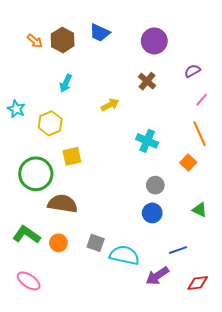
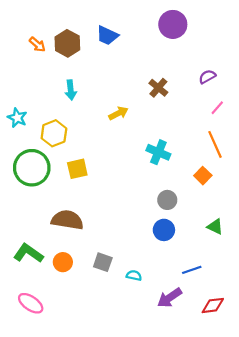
purple circle: (154, 41) -> (173, 24), moved
cyan arrow: (66, 83) -> (71, 90), turned -30
green circle: (36, 174) -> (32, 168), moved
cyan semicircle: (124, 255) -> (134, 275), size x0.5

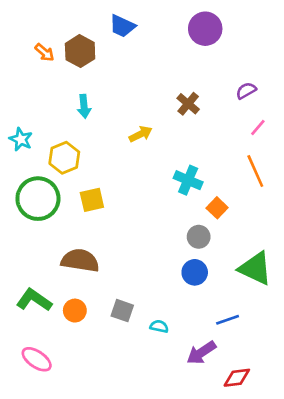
blue trapezoid: (107, 36) -> (122, 26), moved
orange square: (203, 176) -> (217, 208), moved
green triangle: (215, 227) -> (255, 268), size x1.8
red diamond: (213, 305) -> (237, 378), moved

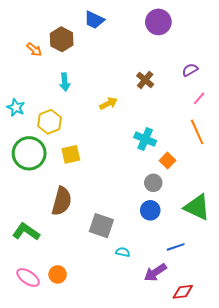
orange arrow: (45, 52) -> (34, 49), moved
brown semicircle: (80, 260) -> (62, 201), turned 96
orange circle: (75, 311) -> (58, 274), moved
gray square: (122, 311) -> (101, 226), moved, size x1.4

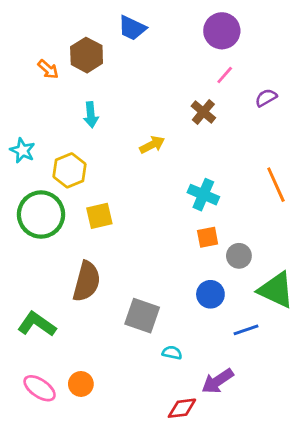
pink line: (199, 98) -> (225, 75), moved
orange square: (168, 160) -> (208, 237), moved, turned 35
gray circle: (153, 183) -> (239, 256), moved
blue line: (176, 247) -> (246, 330), moved
red diamond: (183, 292) -> (182, 408), moved

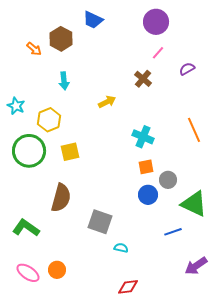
blue circle: (210, 294) -> (148, 195), moved
purple arrow: (218, 381) -> (196, 266), moved

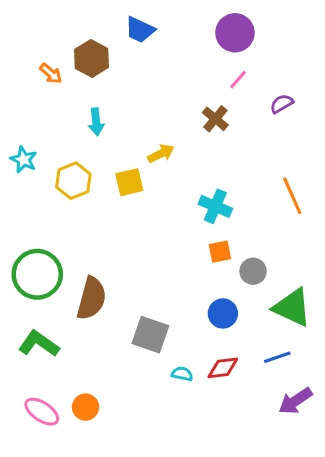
green circle: (29, 151) -> (37, 274), moved
yellow square: (70, 152) -> (129, 182), moved
blue circle: (148, 195) -> (223, 313), moved
blue line: (173, 232) -> (277, 357), moved
red diamond: (128, 287) -> (223, 368), moved

